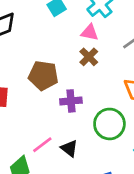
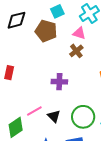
brown pentagon: (43, 76) -> (46, 31), moved
green circle: (109, 124) -> (83, 117), moved

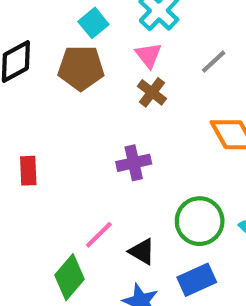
pink triangle: (79, 33) -> (148, 55), turned 48
black triangle: (54, 116) -> (142, 252), moved

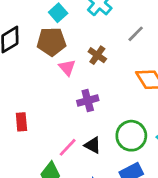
pink triangle: (148, 55) -> (67, 67), moved
red rectangle: (28, 171) -> (21, 122), moved
black triangle: (142, 252) -> (93, 145), moved

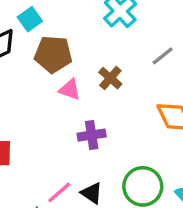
cyan square: (58, 13) -> (30, 19), moved
pink triangle: (67, 67) -> (70, 90), turned -36

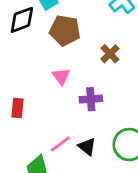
pink triangle: (70, 90) -> (61, 77), moved, turned 30

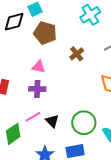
pink triangle: (61, 77) -> (39, 67), turned -48
purple cross: (91, 99) -> (37, 89), moved

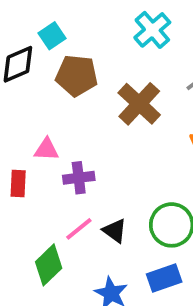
brown cross: (77, 54) -> (139, 104), size x1.6
pink triangle: (39, 67) -> (46, 149), moved

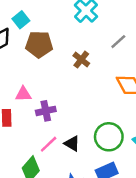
brown cross: (139, 104) -> (81, 60), size x0.6

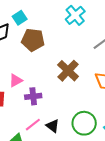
brown cross: (81, 60) -> (68, 71), moved, size x1.5
pink triangle: (23, 94) -> (16, 80), turned -32

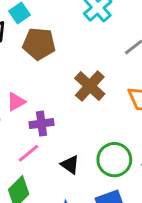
pink line: (33, 125) -> (29, 153), moved

